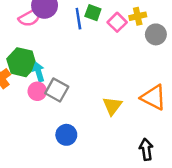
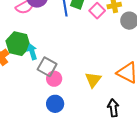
pink circle: (37, 91) -> (54, 79), moved
black arrow: (146, 149) -> (113, 108), moved

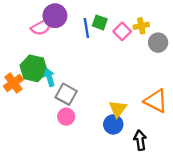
pink circle: (54, 79) -> (66, 117), moved
blue circle: (55, 104) -> (113, 124), moved

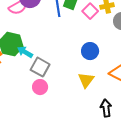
cyan arrow: (49, 77) -> (25, 52), turned -42
blue circle: (113, 124) -> (90, 51), moved

